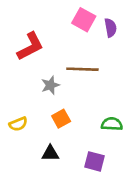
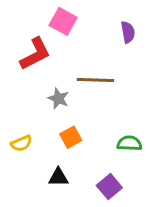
pink square: (84, 20) -> (63, 21), moved
gray star: (50, 85) -> (58, 99), turned -30
purple square: (94, 161) -> (109, 187), turned 35

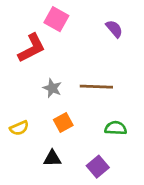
purple semicircle: (128, 32) -> (114, 29), turned -30
brown line: (95, 80) -> (96, 87), moved

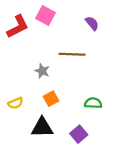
red L-shape: (32, 48) -> (18, 27), moved
brown line: (96, 87) -> (72, 54), moved
black triangle: (52, 158) -> (42, 127), size x1.5

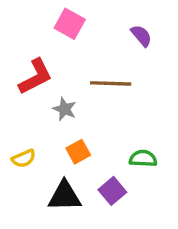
red L-shape: (18, 27) -> (36, 77), moved
purple square: (79, 134) -> (112, 191), moved

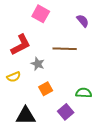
yellow semicircle: (24, 159) -> (14, 77), moved
black triangle: (65, 196) -> (26, 116), moved

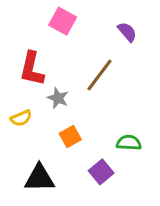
red L-shape: (21, 45) -> (32, 69), turned 130
brown line: (65, 49) -> (100, 75), turned -55

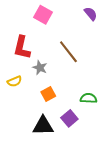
purple semicircle: (127, 32) -> (91, 14), moved
brown line: (100, 75) -> (68, 52), turned -75
black triangle: (39, 178) -> (43, 126), moved

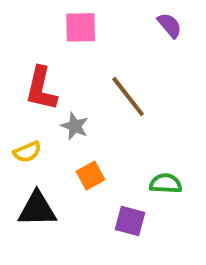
pink square: (43, 15) -> (81, 27), turned -30
purple square: (69, 118) -> (130, 221), turned -35
black triangle: (43, 126) -> (37, 209), moved

